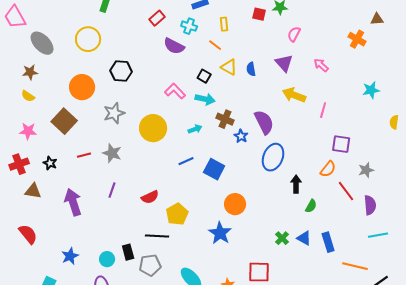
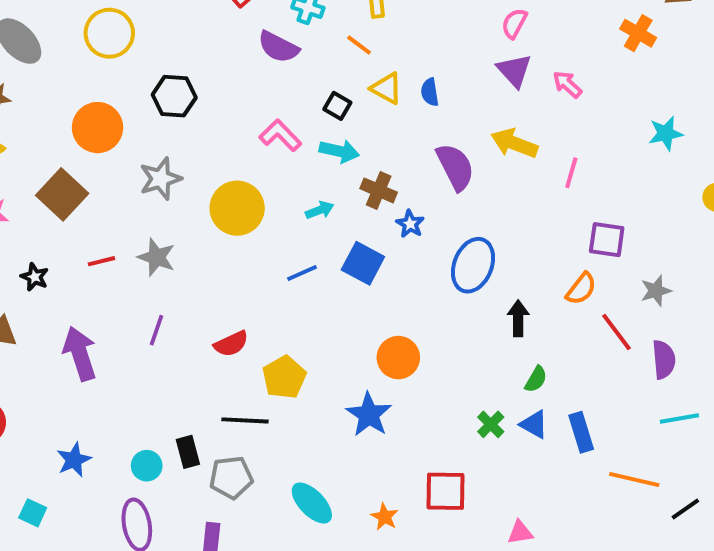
purple triangle: (284, 63) -> (514, 71), moved
purple semicircle: (264, 122) -> (455, 167), moved
blue square: (214, 169) -> (363, 263), moved
green semicircle: (311, 206) -> (536, 379), moved

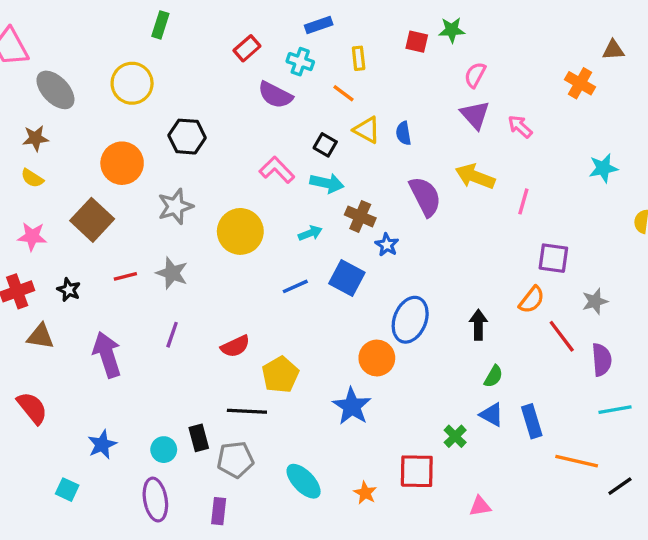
blue ellipse: (473, 265) -> (410, 320), moved
green cross: (491, 424) -> (455, 436), moved

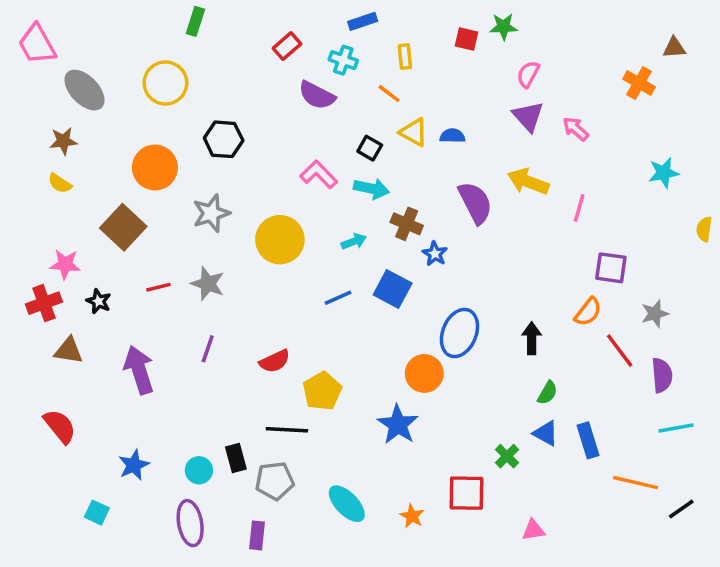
blue semicircle: (403, 133) -> (452, 136), turned 100
pink star: (32, 236) -> (65, 264), moved

